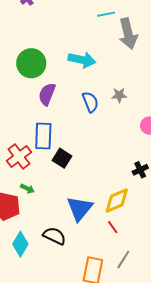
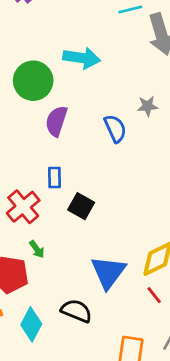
cyan arrow: (82, 60) -> (82, 58), moved
gray star: (119, 95) -> (148, 106), moved
blue rectangle: (43, 136) -> (55, 178), size x0.6
green arrow: (27, 189) -> (37, 249), turned 32

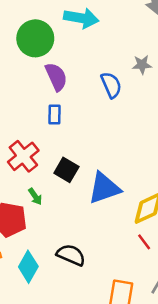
purple semicircle: (56, 121) -> (56, 77), turned 136
blue rectangle: (55, 178) -> (54, 115), moved
black square: (81, 206) -> (66, 170), moved
blue triangle: (108, 272) -> (104, 188), moved, turned 33

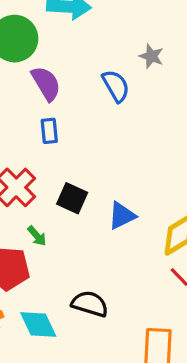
gray star: (142, 65) -> (151, 56), turned 30
blue triangle: (104, 188) -> (122, 216), size x0.7
cyan diamond: (28, 267) -> (38, 325), turned -48

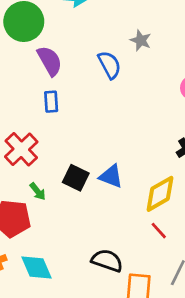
black square: (72, 198) -> (76, 178), moved
blue triangle: (122, 216) -> (111, 176), turned 45
black semicircle: (90, 304) -> (107, 261), moved

